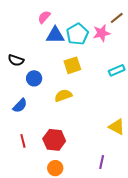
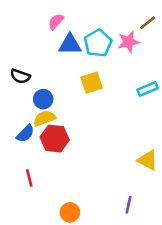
yellow semicircle: (63, 96) -> (44, 118), moved
red hexagon: (54, 140) -> (55, 139), moved

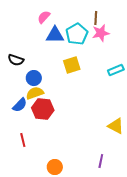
brown line: (148, 23) -> (96, 18), moved, turned -48

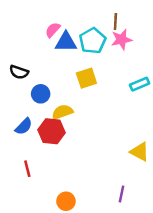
pink semicircle: (44, 17) -> (53, 30), moved
yellow semicircle: (35, 93) -> (62, 112), moved

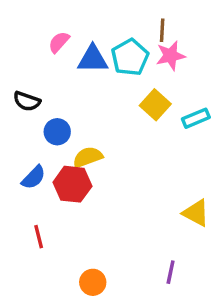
pink semicircle: (53, 30) -> (59, 42), moved
yellow square: (86, 78) -> (155, 105), moved, turned -30

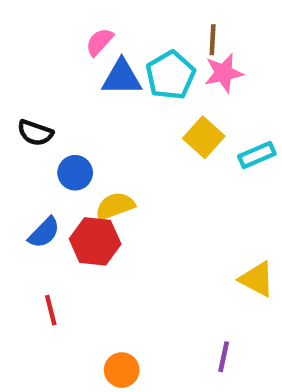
pink semicircle: (59, 42) -> (100, 42), moved

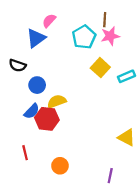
blue triangle: (122, 77) -> (36, 38), moved, turned -36
blue semicircle: (44, 233) -> (32, 111), moved
orange circle: (122, 370) -> (60, 166), moved

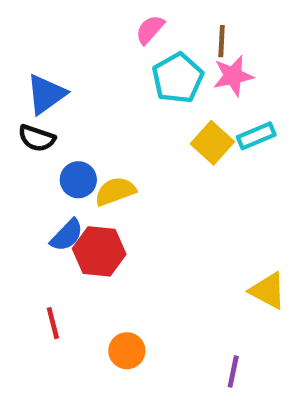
pink semicircle: (49, 21) -> (150, 30), moved
blue triangle: (36, 38) -> (46, 94), moved
cyan rectangle: (127, 76) -> (256, 136), moved
yellow semicircle: (57, 101) -> (115, 191), moved

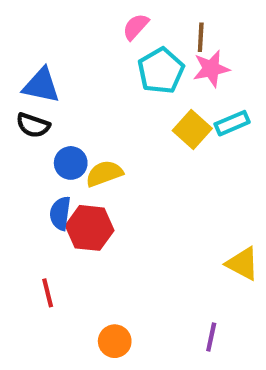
blue triangle: (46, 94) -> (41, 85), turned 48
blue semicircle: (67, 235) -> (60, 213), turned 144
orange circle: (127, 351) -> (115, 341), moved

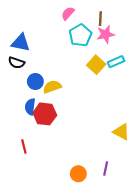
orange circle: (115, 341) -> (78, 174), moved

